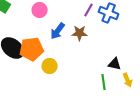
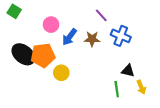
pink circle: (40, 10) -> (51, 25), moved
purple line: (89, 10) -> (101, 15), turned -72
blue cross: (109, 13) -> (121, 36), moved

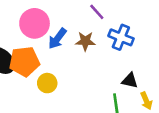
pink circle: (51, 25) -> (35, 23), size x1.5

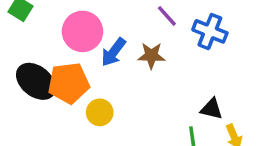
blue cross: (121, 37) -> (210, 31), moved

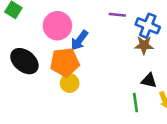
purple line: (167, 16) -> (117, 15), turned -42
brown star: (151, 56) -> (144, 45), moved
orange pentagon: (69, 83) -> (65, 62), moved

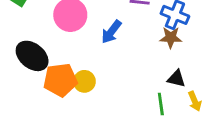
blue arrow: (79, 40) -> (111, 32), moved
orange pentagon: (65, 62) -> (60, 80), moved

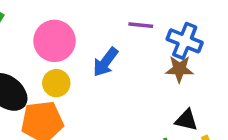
yellow circle: (84, 81) -> (56, 83), moved

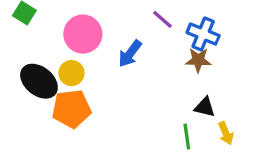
purple line: (141, 25) -> (162, 19), turned 35
yellow circle: (56, 83) -> (71, 73), moved

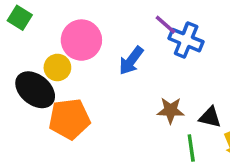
blue cross: (203, 34) -> (186, 40), moved
brown star: (198, 60) -> (171, 110), moved
yellow circle: (71, 73) -> (57, 67), moved

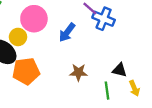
brown star: (171, 110) -> (78, 72), moved

